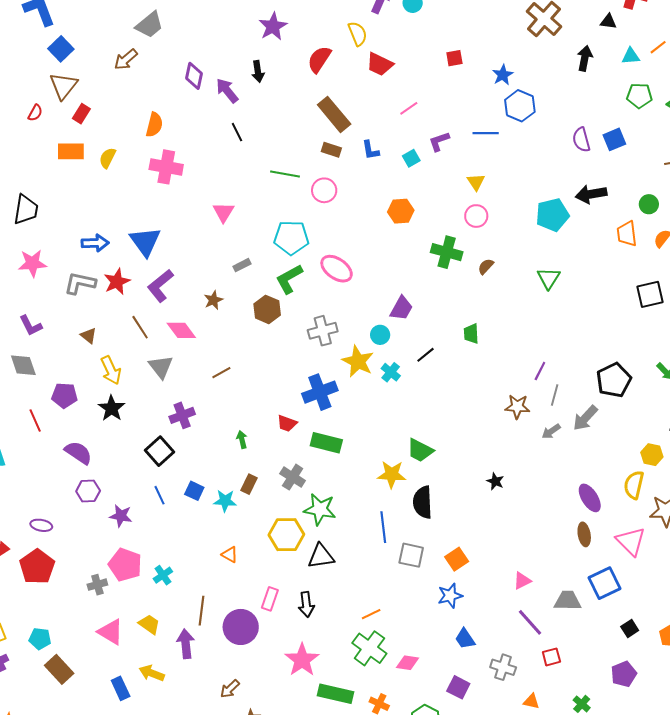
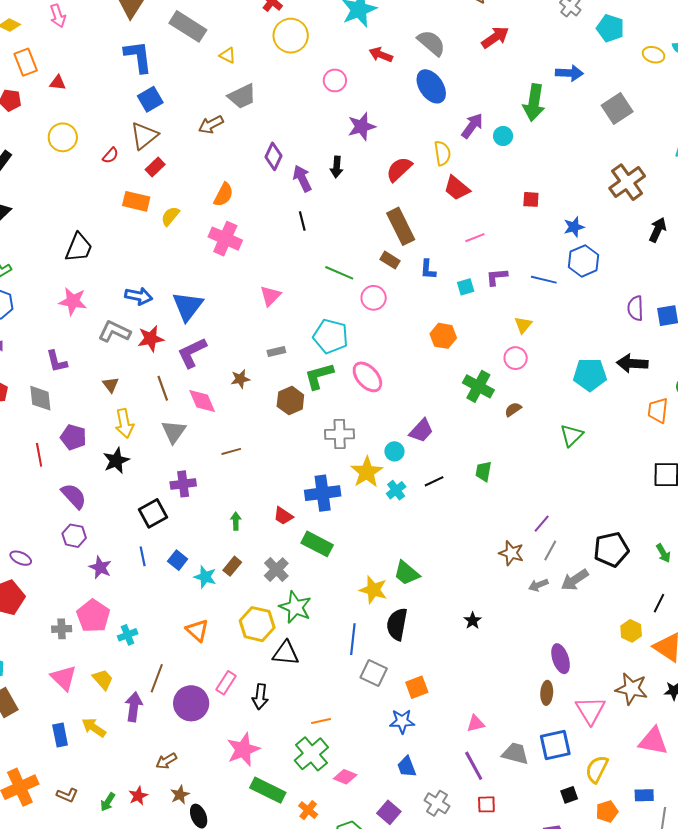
yellow semicircle: (634, 485) -> (597, 769), moved
orange triangle: (230, 555) -> (197, 630), size x1.4

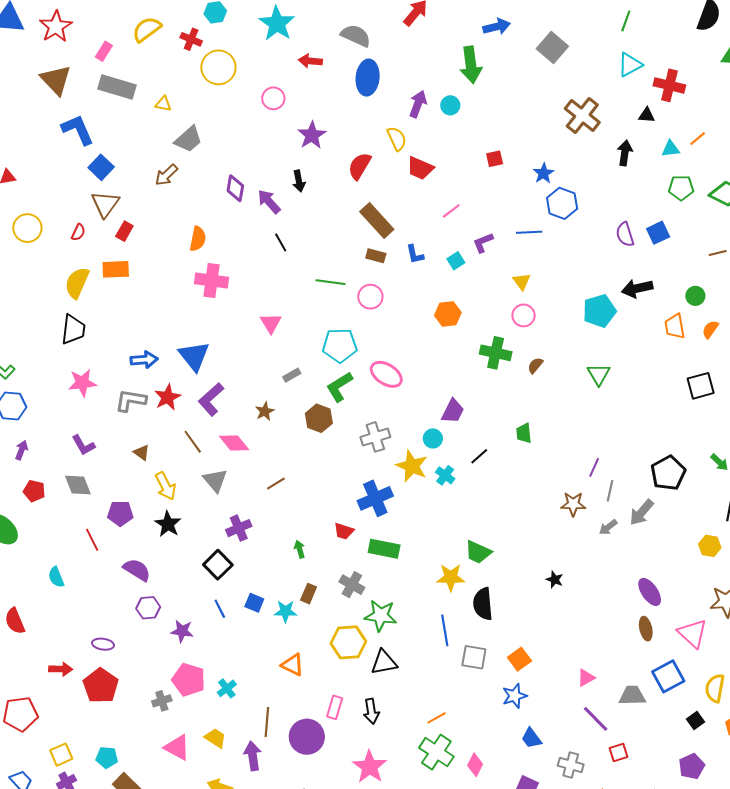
blue ellipse: (431, 86) -> (368, 78), turned 56
yellow semicircle: (170, 216) -> (77, 283), moved, size x1.5
pink diamond: (345, 777) -> (475, 765), turned -70

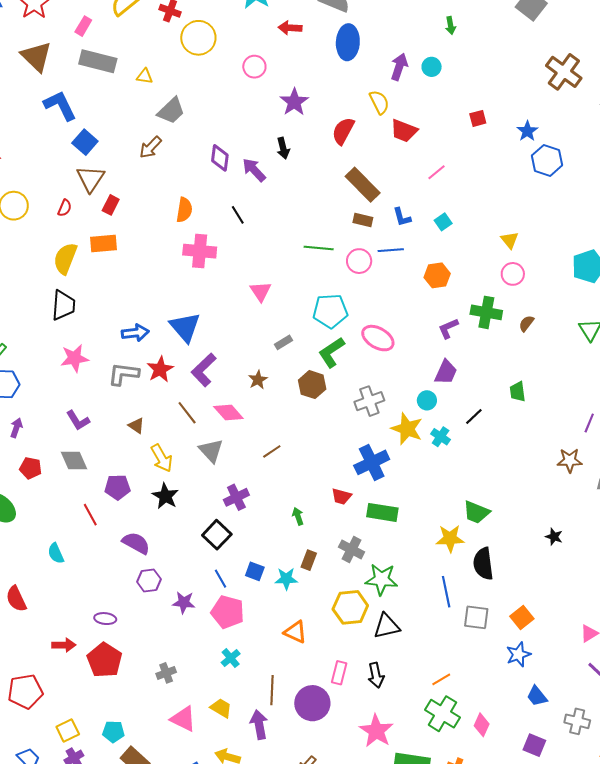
green arrow: (471, 65) -> (450, 26), size x0.5
blue line: (529, 232) -> (391, 250), moved
black line: (281, 242) -> (238, 215), moved
purple L-shape: (483, 243) -> (448, 328), moved
pink pentagon: (189, 680) -> (228, 612), moved

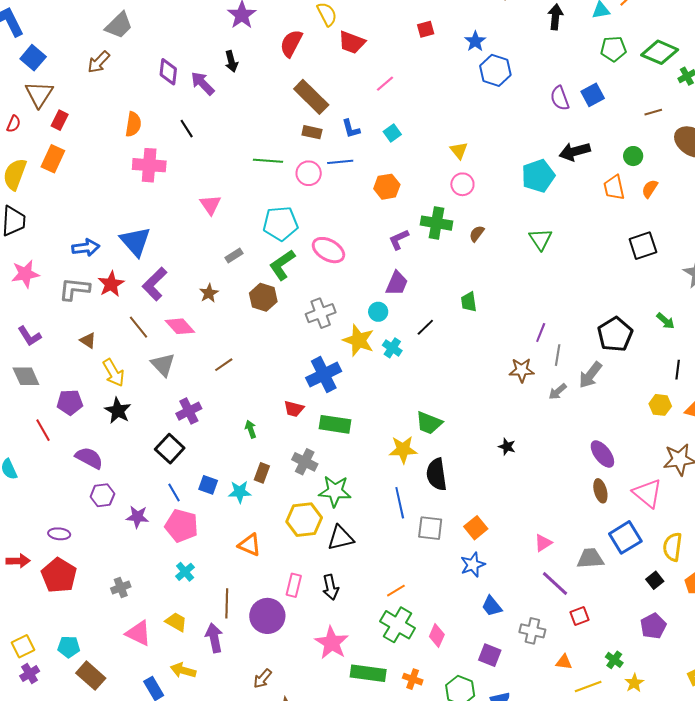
orange rectangle: (103, 244) -> (53, 159), turned -60

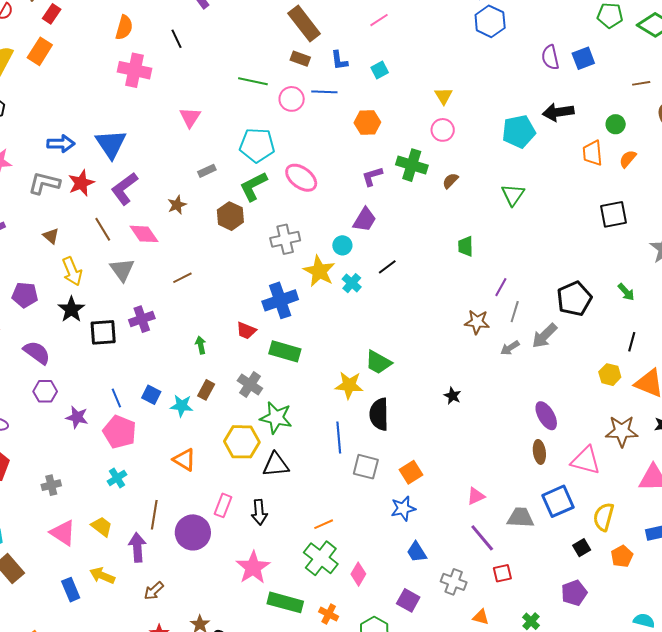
green trapezoid: (469, 302) -> (466, 246), moved
black square: (170, 449) -> (103, 332), moved, turned 36
pink triangle: (647, 493) -> (586, 460), turned -32
brown arrow: (263, 679) -> (154, 591), moved

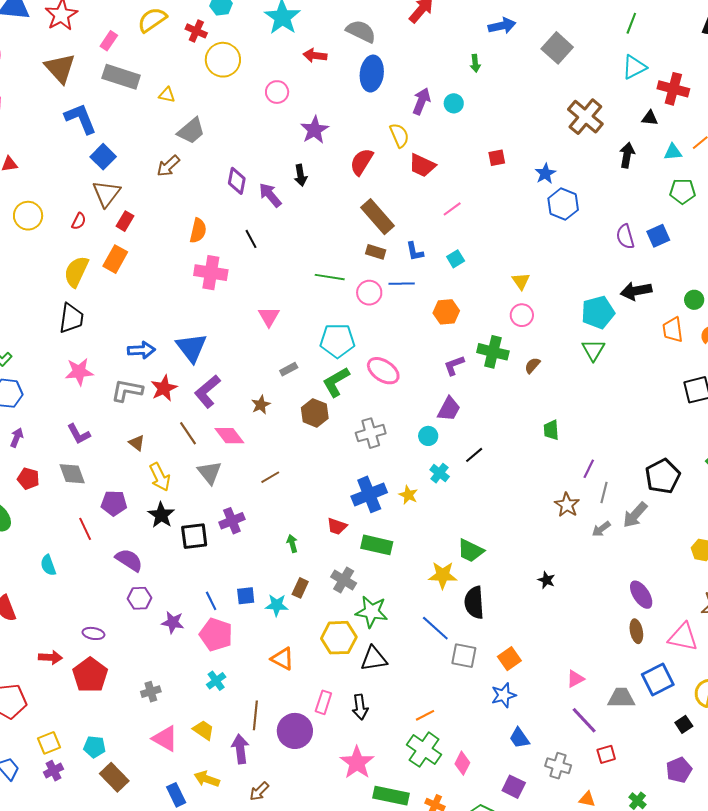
green triangle: (513, 195) -> (593, 350), moved
yellow star: (319, 271) -> (408, 495), moved, size x0.6
brown star: (477, 322) -> (567, 505), turned 30
blue square: (151, 395) -> (246, 596), turned -30
blue line: (339, 438) -> (435, 628), turned -40

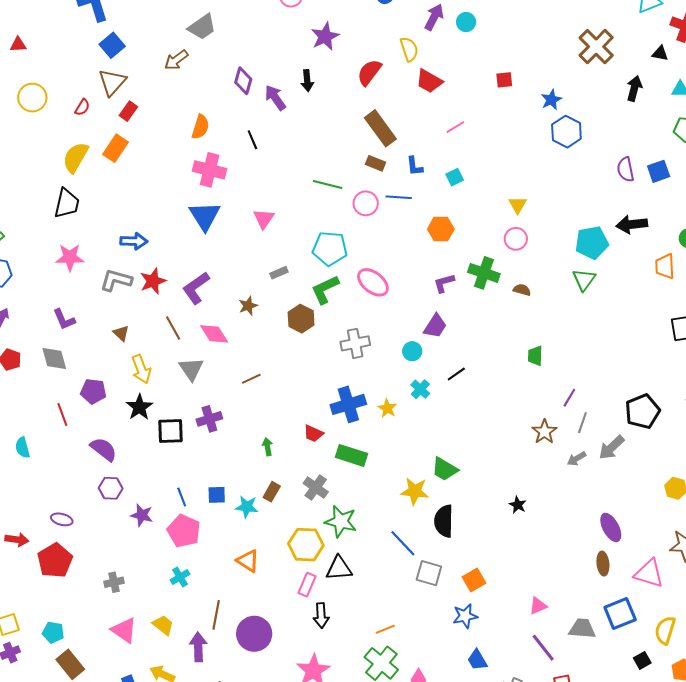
blue triangle: (191, 348) -> (205, 216), moved
brown semicircle: (532, 365) -> (522, 290), turned 60
pink rectangle: (323, 702) -> (307, 585), moved

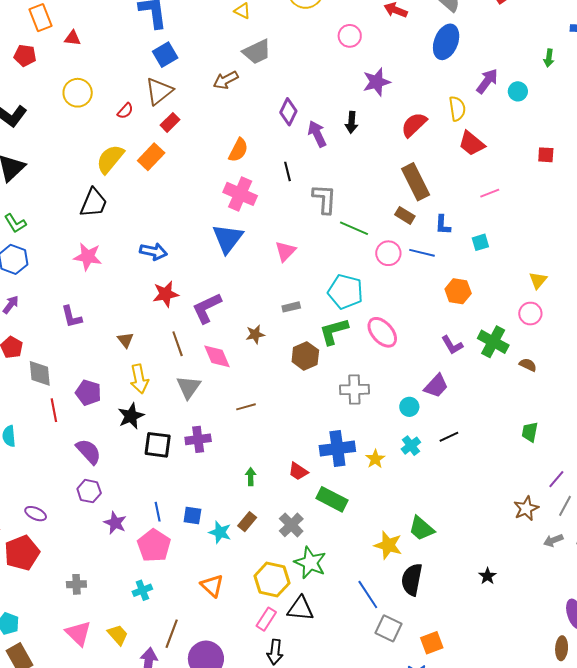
gray L-shape: (116, 280) -> (324, 199), moved, turned 68
purple L-shape: (444, 283) -> (452, 345), turned -115
gray diamond: (54, 358) -> (40, 373), moved

